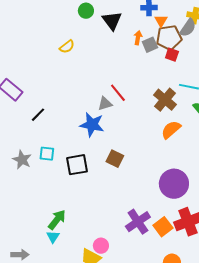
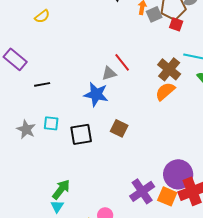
yellow semicircle: (67, 47) -> (42, 16), moved
black line: (38, 115) -> (42, 84), turned 35
orange semicircle: (171, 130) -> (165, 91), moved
purple circle: (174, 184) -> (178, 174), moved
orange square: (163, 227) -> (167, 196), turned -30

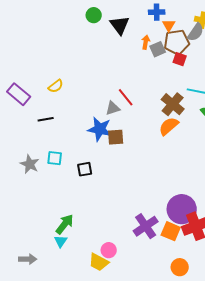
yellow semicircle: (42, 16) -> (56, 86), moved
brown square: (119, 128) -> (116, 137), moved, turned -30
black square: (81, 134) -> (85, 169), size x0.7

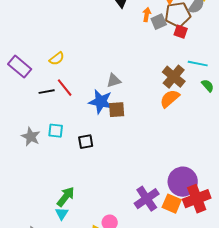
red line: (126, 97) -> (65, 88), moved

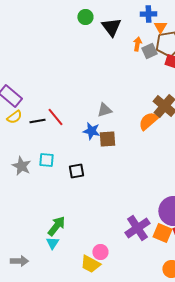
yellow semicircle: (57, 59) -> (14, 117), moved
orange semicircle: (170, 99) -> (148, 121), moved
blue star: (101, 102) -> (91, 131), size x0.7

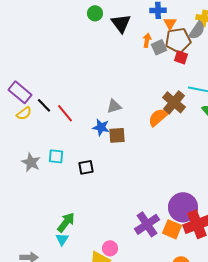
black line: (37, 121) -> (44, 105), moved, turned 56

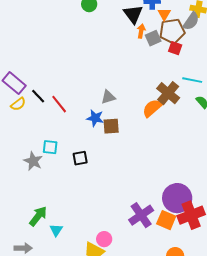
black triangle: (121, 23) -> (133, 14), moved
gray star: (31, 162) -> (33, 161), moved
green arrow: (66, 222) -> (38, 216), moved

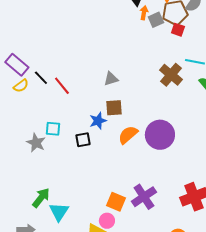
orange semicircle: (152, 108) -> (128, 135), moved
blue star: (95, 118) -> (98, 121), moved, turned -30
purple circle: (177, 198) -> (160, 135), moved
orange square: (166, 220) -> (116, 202), moved
cyan triangle: (56, 230) -> (59, 212), size x1.5

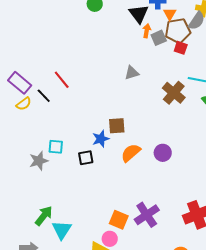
gray triangle: (111, 79) -> (132, 73), moved
red line: (62, 86) -> (62, 80), moved
purple circle: (160, 135) -> (163, 153), size x0.6
gray star: (36, 143) -> (39, 161), turned 30

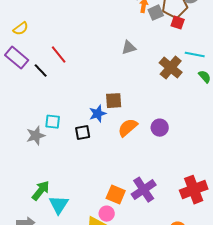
yellow semicircle: (24, 104) -> (21, 29), moved

